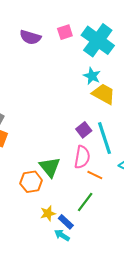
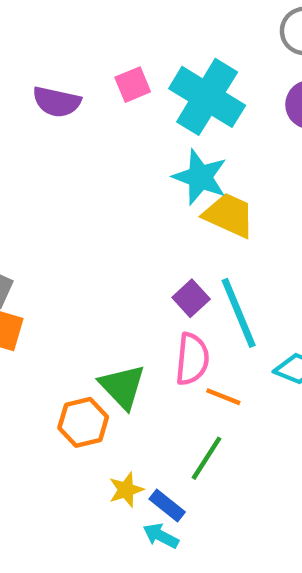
cyan star: (92, 76) -> (200, 177), size x1.4

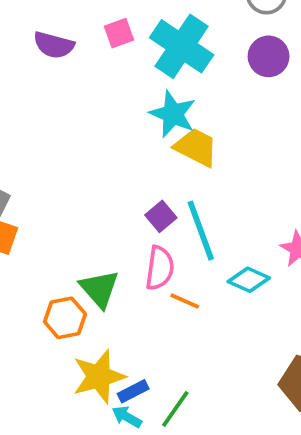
green line: (207, 458) -> (175, 409), moved
yellow star: (126, 490) -> (99, 377), size x1.8
blue rectangle: (167, 505) -> (133, 391), turned -68

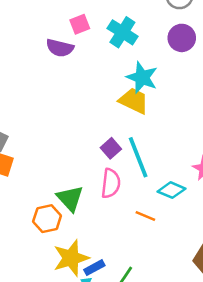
purple semicircle: (54, 45) -> (60, 48), moved
cyan cross: (182, 46) -> (122, 32), size x0.7
cyan star: (173, 114) -> (142, 77), moved
orange line: (185, 301) -> (145, 216), moved

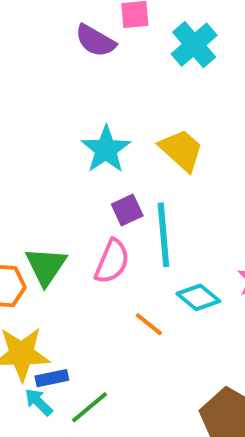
cyan star: (142, 77) -> (106, 149), moved

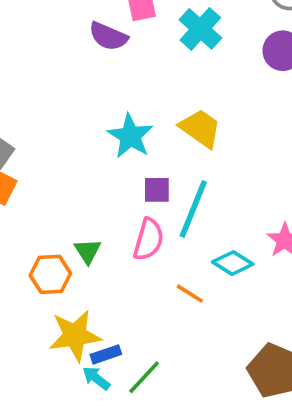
purple square: (127, 210) -> (157, 190), turned 32
cyan line: (163, 235) -> (193, 209), turned 34
green triangle: (46, 266) -> (88, 251), size x0.7

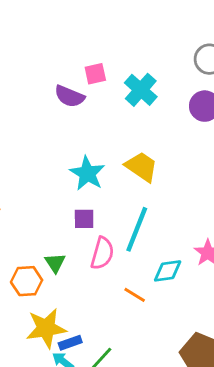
purple square: (157, 190) -> (84, 219), moved
cyan diamond: (233, 263) -> (168, 271), turned -40

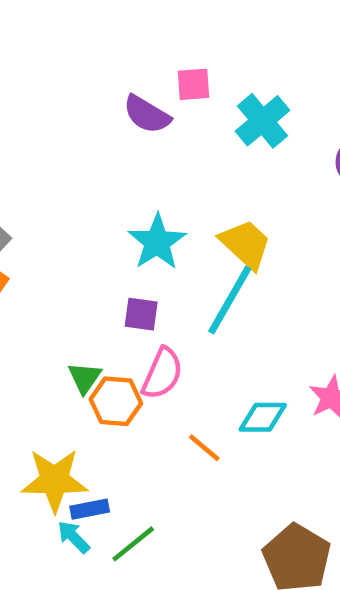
cyan line: (137, 229) -> (230, 300), moved
orange hexagon: (27, 281) -> (116, 401), moved

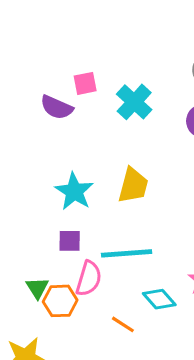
yellow trapezoid: (245, 244) -> (133, 185), turned 69
cyan line: (230, 300) -> (127, 253), moved, turned 63
cyan diamond: (263, 417) -> (159, 299), turned 56

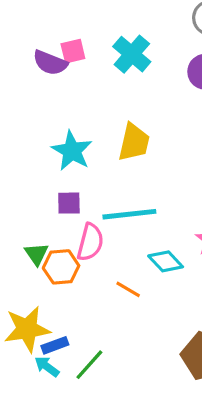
pink square: (85, 83) -> (73, 51), moved

